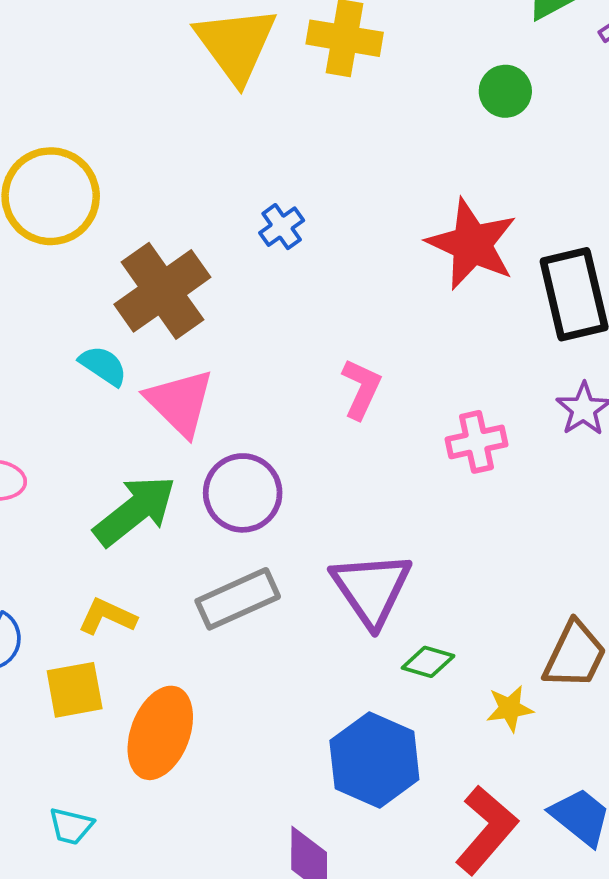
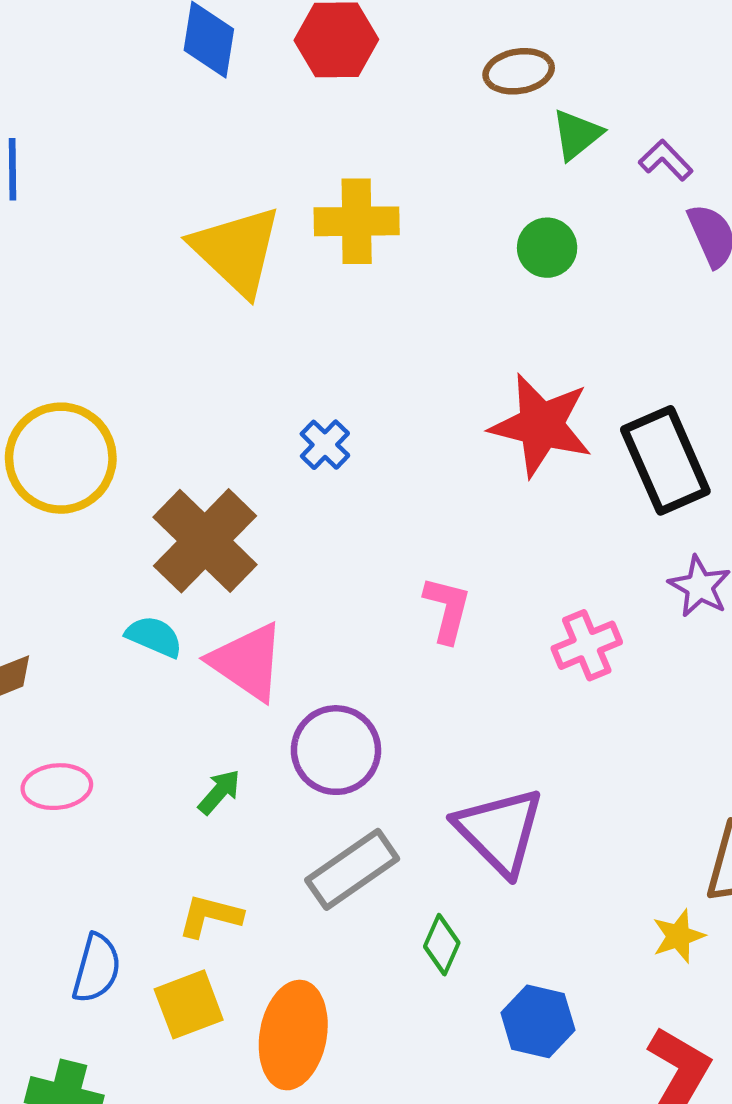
green arrow: (135, 511) -> (219, 792), size x0.5
green diamond: (428, 662) -> (442, 945), moved, turned -72
blue hexagon: (374, 760) -> (538, 1021), size x0.7

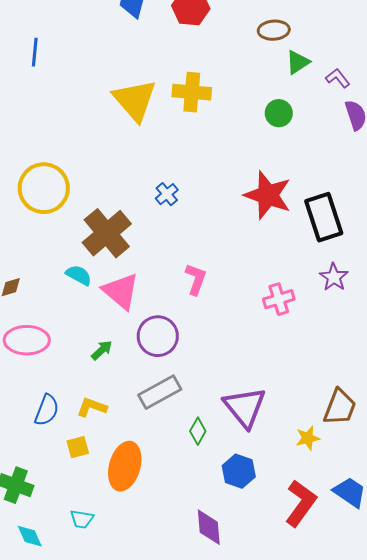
pink L-shape: (447, 609) -> (196, 279), moved
pink ellipse: (57, 787) -> (27, 340), size x1.4
purple triangle: (499, 831) -> (245, 407), moved
blue semicircle: (97, 968) -> (47, 410), moved
yellow square: (189, 1004) -> (78, 447), size x0.7

